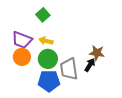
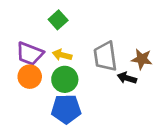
brown star: (97, 53) -> (142, 59), moved
black arrow: (90, 65) -> (127, 78), moved, turned -104
gray trapezoid: (69, 69) -> (105, 56), moved

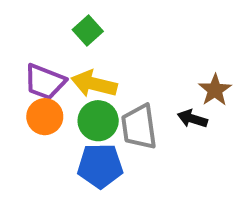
yellow arrow: (62, 55) -> (94, 84), size x1.5
gray trapezoid: (105, 56) -> (139, 127), moved
brown star: (142, 59) -> (215, 90), turned 30

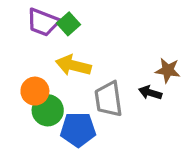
purple trapezoid: (45, 82) -> (43, 22), moved
brown star: (215, 90) -> (168, 70), turned -30
green circle: (98, 121) -> (48, 110), moved

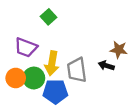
purple trapezoid: (43, 22) -> (26, 47), moved
yellow arrow: (73, 65) -> (52, 63), moved, turned -95
orange circle: (35, 91) -> (16, 78), moved

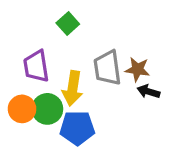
purple trapezoid: (26, 47) -> (36, 66), turned 60
brown star: (119, 50) -> (137, 69), moved
gray trapezoid: (77, 70) -> (107, 68), moved

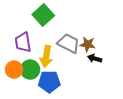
green square: (68, 24) -> (43, 15), size x1.5
gray trapezoid: (107, 68) -> (68, 43), turned 125

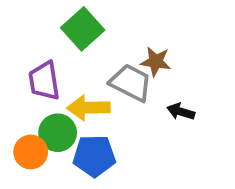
brown star: (88, 44) -> (156, 62), moved
yellow arrow: (46, 56) -> (88, 108), turned 80
orange circle: (14, 70) -> (31, 152), moved

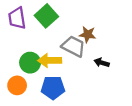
purple trapezoid: (44, 81) -> (17, 18), moved
green circle: (58, 133) -> (30, 63), moved

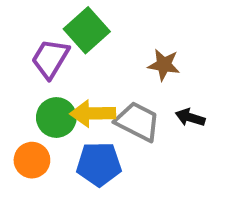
purple trapezoid: (17, 18) -> (50, 59), moved, turned 40
gray trapezoid: (73, 46) -> (137, 122), moved

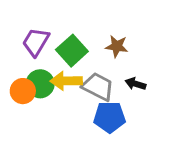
green square: (87, 30) -> (72, 51), moved
orange circle: (32, 160) -> (23, 91), moved
blue pentagon: (99, 164) -> (110, 117), moved

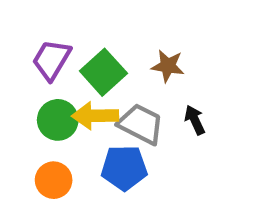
black arrow: (136, 84) -> (195, 120), turned 48
orange circle: (23, 91) -> (54, 180), moved
blue pentagon: (110, 117) -> (124, 168), moved

